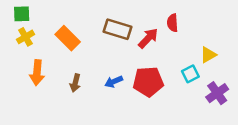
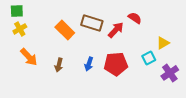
red semicircle: (172, 23) -> (135, 18), turned 128
orange rectangle: (68, 38) -> (65, 30), moved
orange arrow: (37, 73) -> (29, 57), turned -48
blue arrow: (114, 82) -> (89, 64), turned -48

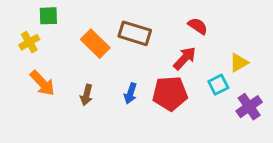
green square: (17, 11) -> (48, 16), moved
red arrow: (116, 30) -> (185, 58), moved

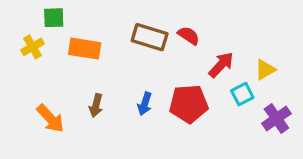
red semicircle: (198, 26) -> (189, 36), moved
orange rectangle: (95, 44) -> (85, 49), moved, turned -36
red arrow: (185, 58) -> (221, 65), moved
orange arrow: (42, 83) -> (50, 118), moved

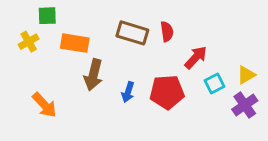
red semicircle: (189, 36) -> (167, 32), turned 48
yellow triangle: (265, 70) -> (246, 75), moved
brown arrow: (96, 105) -> (93, 75), moved, size x1.5

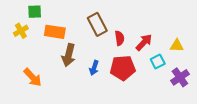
red semicircle: (167, 32) -> (120, 38), moved
brown rectangle: (132, 33) -> (97, 24), turned 45
yellow triangle: (246, 75) -> (177, 46), moved, turned 32

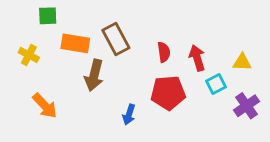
brown rectangle: (97, 24) -> (116, 39), moved
yellow cross: (21, 31) -> (29, 55), moved, turned -32
red arrow: (144, 42) -> (197, 58), turned -60
blue arrow: (94, 68) -> (129, 114), moved

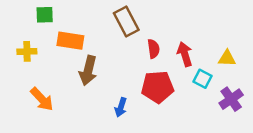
brown rectangle: (116, 39) -> (126, 22), moved
yellow cross: (29, 55) -> (27, 51), turned -30
cyan square: (216, 84) -> (203, 79), turned -36

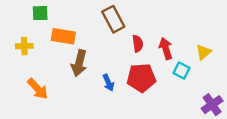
yellow triangle: (227, 58) -> (204, 52), turned -42
purple cross: (231, 99) -> (212, 105), moved
blue arrow: (121, 107) -> (108, 83), moved, turned -42

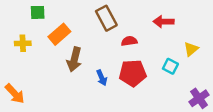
orange rectangle: (63, 36) -> (59, 34), turned -50
red semicircle: (138, 44) -> (129, 41), turned -91
red arrow: (166, 48) -> (164, 22), moved, turned -72
orange arrow: (38, 89) -> (15, 94), moved

